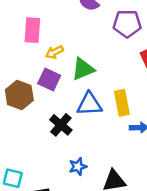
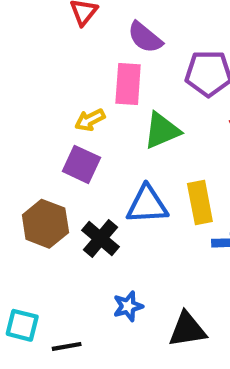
pink rectangle: (32, 30) -> (128, 84), moved
green triangle: (83, 69) -> (162, 131), moved
brown hexagon: (19, 95) -> (45, 224), moved

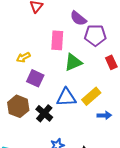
purple semicircle: (145, 37) -> (78, 18), moved
yellow arrow: (90, 120) -> (23, 57), moved
yellow rectangle: (200, 203) -> (91, 96), turned 60

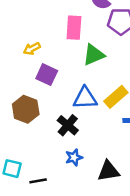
black cross: (44, 113) -> (68, 125), moved

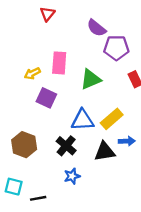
pink rectangle: (74, 28) -> (59, 63), moved
brown hexagon: (26, 109) -> (24, 145), moved
black triangle: (109, 171) -> (105, 152), moved

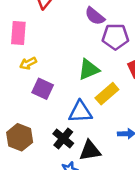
pink rectangle: (59, 63) -> (18, 33), moved
yellow rectangle: (112, 119) -> (107, 94), moved
black triangle: (105, 152) -> (90, 151), moved

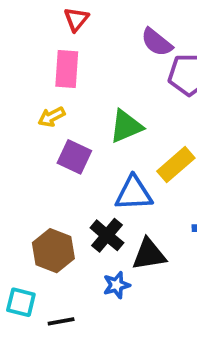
pink rectangle: (18, 33) -> (67, 69), moved
green triangle: (89, 69) -> (126, 126), moved
brown hexagon: (20, 137) -> (53, 251), moved

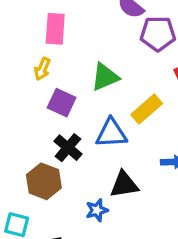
yellow arrow: (51, 117) -> (42, 69), turned -40
black cross: (107, 235) -> (68, 148), moved

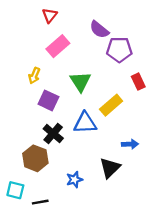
pink rectangle: (55, 29) -> (58, 46), moved, turned 45
green triangle: (105, 77) -> (80, 82), turned -40
black triangle: (124, 185) -> (110, 168), moved, turned -35

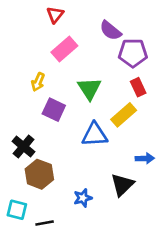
red rectangle: (138, 82) -> (138, 87), moved
black cross: (53, 134) -> (23, 147), moved

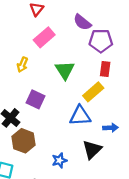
red rectangle: (138, 87) -> (105, 69), turned 32
purple square: (54, 110) -> (35, 99), moved
blue triangle: (95, 135) -> (80, 116), moved

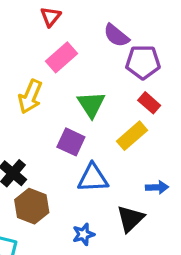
yellow arrow: (22, 65) -> (30, 97), size x1.5
red rectangle: (105, 69) -> (149, 103), turned -56
purple square: (35, 99) -> (71, 142), moved
blue triangle: (80, 116) -> (93, 178), moved

